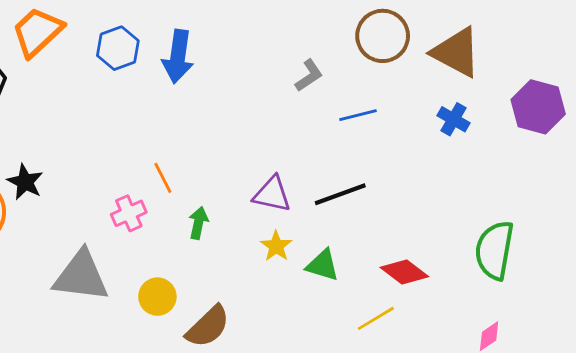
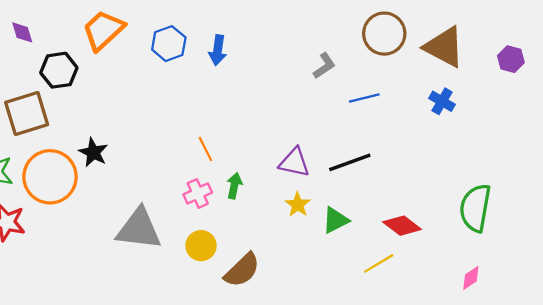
blue arrow: (178, 56) -> (218, 50), size x0.7
purple hexagon: (538, 107) -> (511, 59), moved, size x0.6
pink cross: (129, 213) -> (198, 193), moved
green triangle: (323, 265) -> (335, 220), turned -44

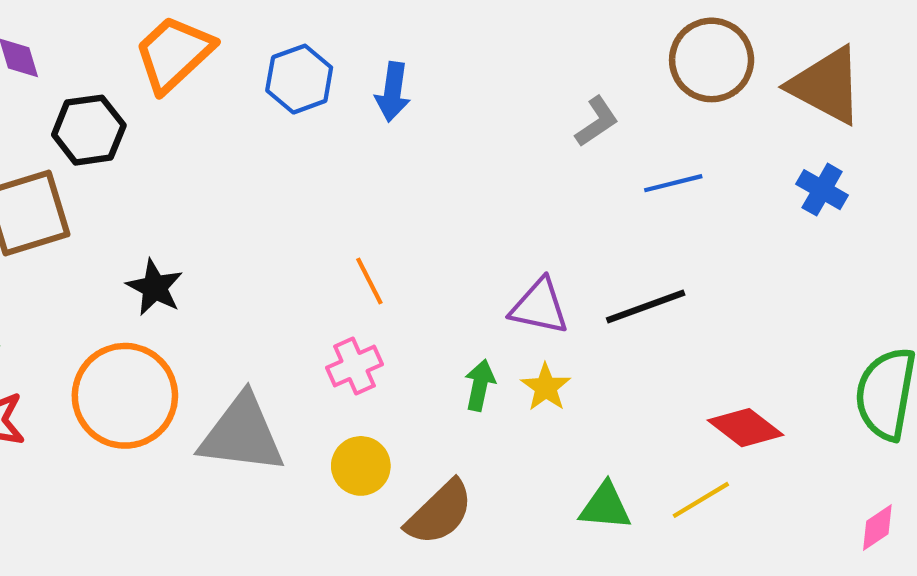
orange circle: (50, 177) -> (125, 396), moved
green arrow: (234, 186) -> (480, 385), moved
green triangle: (335, 220) -> (605, 506), moved, turned 32

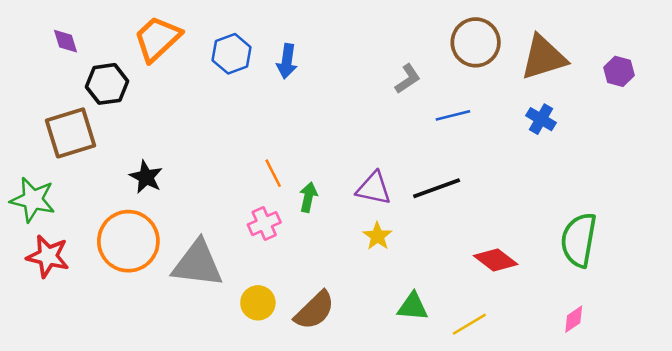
brown triangle: (826, 85) -> (544, 57), turned -45
green arrow: (480, 385) -> (308, 197), moved
yellow circle: (361, 466) -> (258, 303), moved
yellow line: (701, 500) -> (469, 324), moved

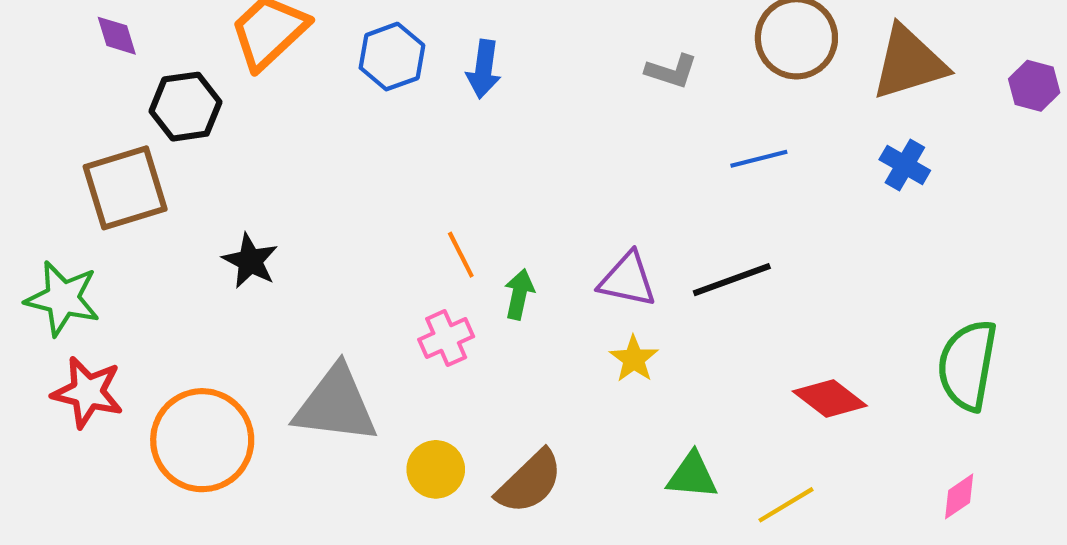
gray L-shape: (408, 79) -> (671, 71), moved, turned 52
orange circle: (128, 241) -> (202, 440), moved

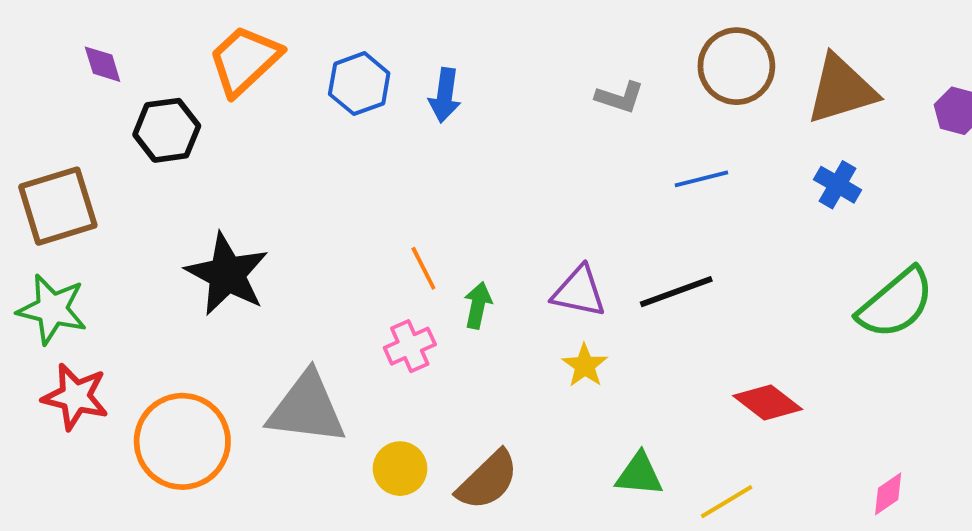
brown square: (125, 188) -> (58, 206), moved
black star: (250, 261) -> (227, 274), size x1.6
green semicircle: (967, 365) -> (896, 303), moved, turned -140

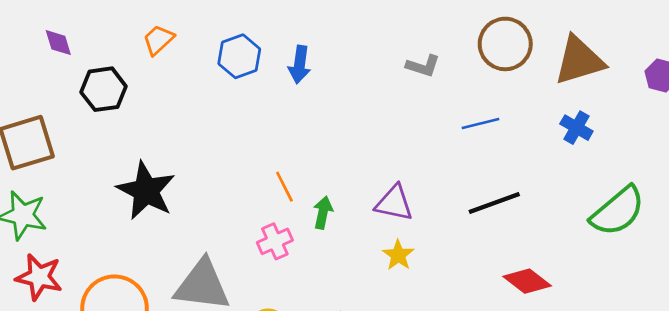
orange trapezoid: (245, 60) -> (158, 40), size x0.6
black line: (676, 292) -> (494, 203), moved

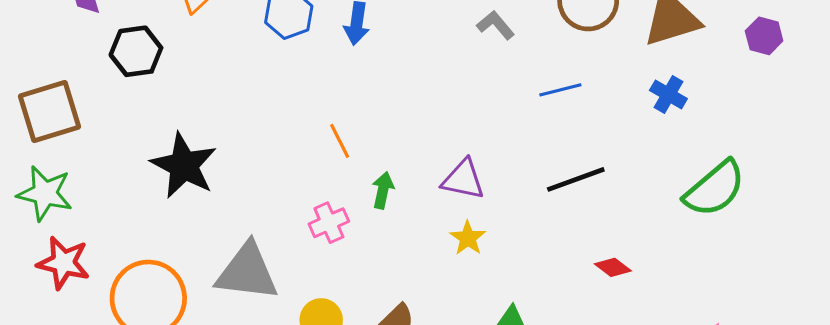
gray L-shape: (423, 66) -> (496, 25), turned -148
orange line: (284, 187) -> (340, 141), moved
red diamond: (527, 281) -> (613, 267), size x0.7

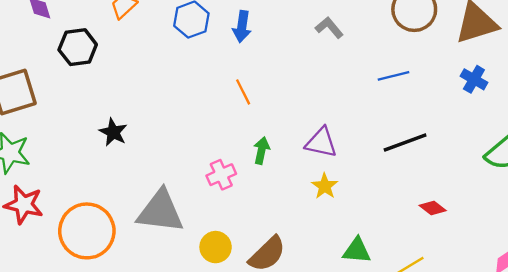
gray L-shape: (496, 25) -> (329, 28), moved
orange line: (340, 141) -> (243, 92), moved
black star: (184, 166) -> (113, 132), size x0.6

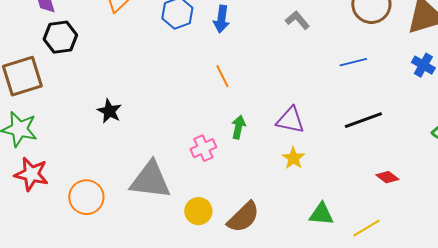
black hexagon: (78, 47) -> (60, 37), moved
orange circle: (87, 231) -> (86, 197), size x0.7

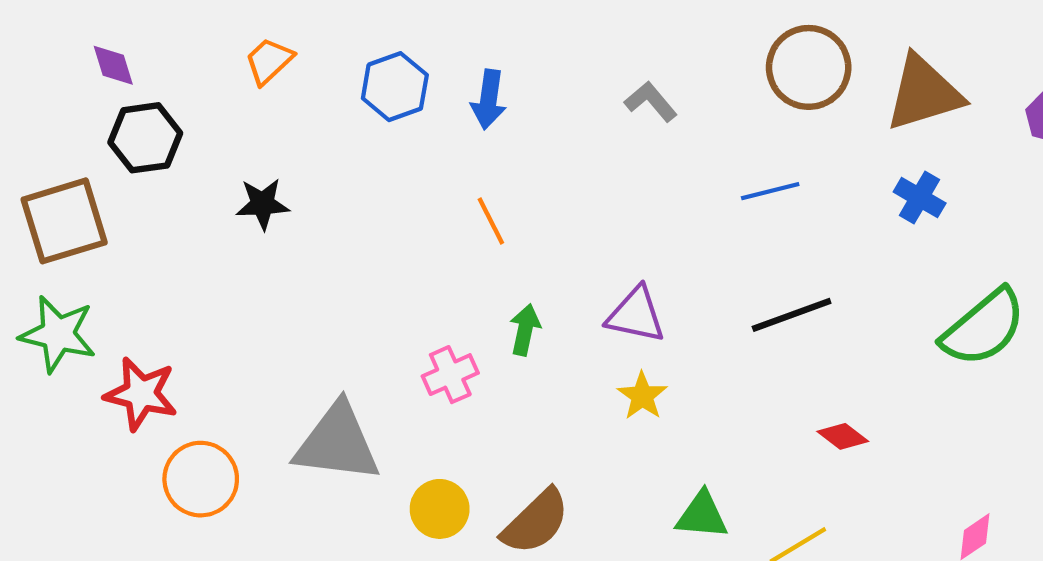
black star: (109, 111) -> (263, 204), moved, turned -30
red star: (31, 174) -> (141, 394), moved

